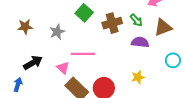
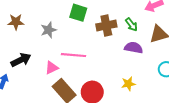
green square: (84, 13) -> (78, 13), turned -30
pink triangle: (63, 68) -> (52, 68), turned 48

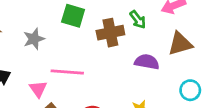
green arrow: (131, 25) -> (138, 20), moved
pink triangle: (52, 68) -> (38, 89), turned -40

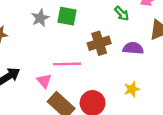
brown cross: (110, 33) -> (99, 43), moved
gray star: (34, 39) -> (40, 18), moved

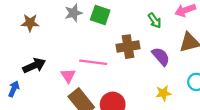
purple semicircle: (133, 48) -> (161, 56), turned 36
yellow star: (132, 89) -> (163, 93), moved

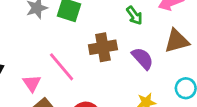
pink line: (93, 62) -> (62, 67), turned 44

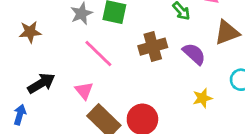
pink line: (62, 67) -> (98, 54), moved

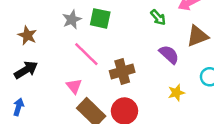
brown star: (30, 32) -> (27, 35), turned 30
brown cross: (153, 47) -> (122, 72), moved
black arrow: (41, 83) -> (26, 70), moved

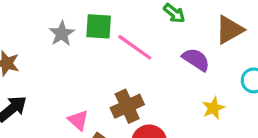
pink line: (86, 54) -> (135, 47), moved
brown cross: (122, 72) -> (127, 106), moved

